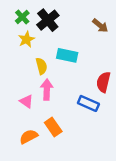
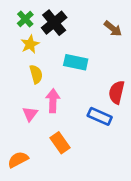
yellow semicircle: (41, 66) -> (36, 74), moved
pink triangle: (26, 101) -> (30, 114), turned 32
orange semicircle: (29, 137) -> (18, 160), moved

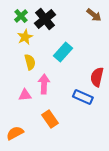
brown arrow: (113, 29) -> (94, 15), moved
cyan rectangle: (76, 62) -> (63, 52), turned -60
pink triangle: (30, 114) -> (25, 95), turned 48

